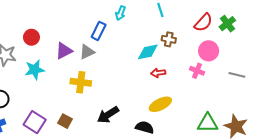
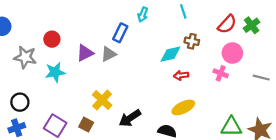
yellow cross: (81, 82) -> (102, 100), moved, turned 36

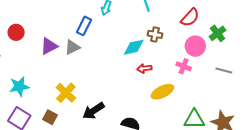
green cross: (252, 25) -> (218, 33), moved
cyan star: (55, 72) -> (19, 86), moved
yellow ellipse: (183, 107) -> (162, 92), moved

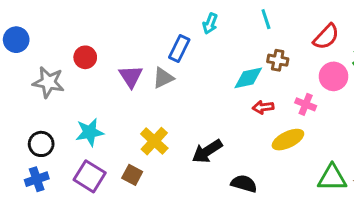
purple triangle: (49, 46) -> (131, 76), turned -36
pink cross: (184, 66) -> (306, 104), moved
black arrow: (93, 111) -> (207, 151), moved

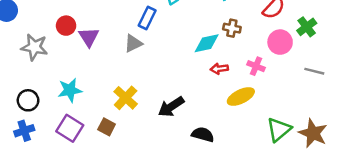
purple triangle: (131, 76) -> (89, 37), moved
green triangle: (332, 178) -> (279, 129), turned -40

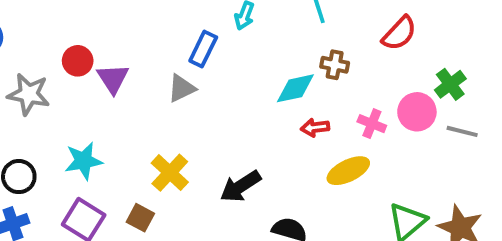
green cross: (307, 27) -> (450, 84), moved
pink circle: (280, 42) -> (417, 112), moved

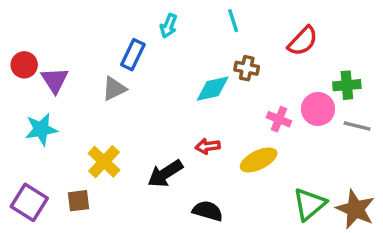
green cross: (450, 84) -> (347, 85), turned 32
red arrow: (315, 128) -> (208, 146), moved
cyan star: (84, 161) -> (41, 129), moved
brown square: (140, 218) -> (79, 201), turned -35

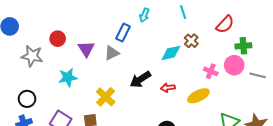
brown cross: (247, 68) -> (191, 41), turned 32
purple triangle: (55, 80) -> (86, 49), moved
green cross: (347, 85) -> (243, 46), moved
black arrow: (165, 174) -> (140, 79), moved

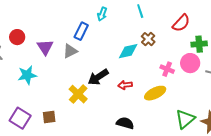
yellow cross: (106, 97) -> (78, 94), moved

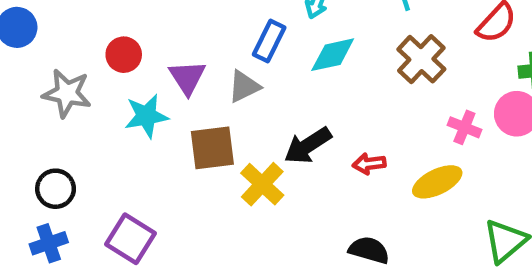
brown cross: (148, 39) -> (421, 59), size x1.5
cyan diamond: (128, 51) -> (333, 55), moved
cyan star: (27, 75) -> (146, 116), moved
brown square: (49, 117) -> (212, 148), moved, size x1.5

